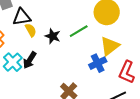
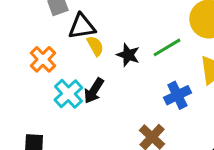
blue cross: (98, 63) -> (177, 95), moved

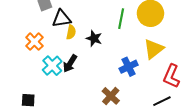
yellow semicircle: (95, 46) -> (71, 32), turned 40
green line: (167, 47) -> (121, 19), moved, turned -48

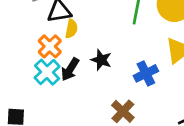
black star: (94, 38) -> (101, 60), moved
orange cross: (34, 42) -> (50, 46), moved

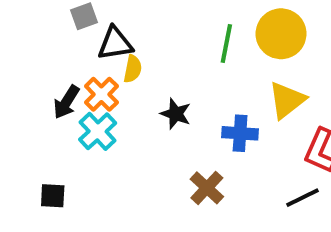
black arrow: (70, 69) -> (66, 102), moved
blue cross: (146, 73) -> (240, 133), turned 30

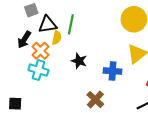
green line: (226, 44) -> (71, 24), moved
black arrow: (66, 102) -> (24, 40), moved
cyan cross: (98, 131) -> (38, 70), turned -30

